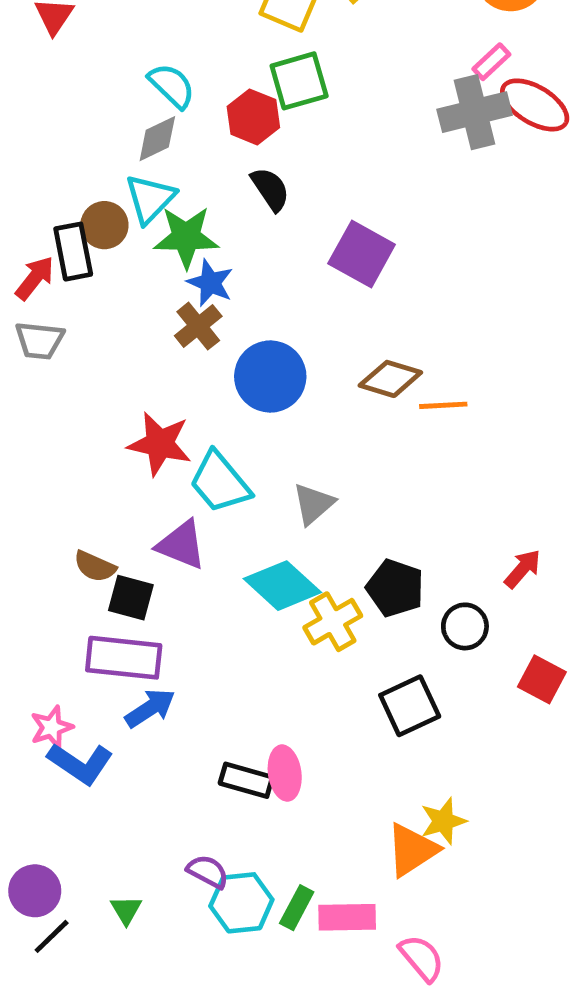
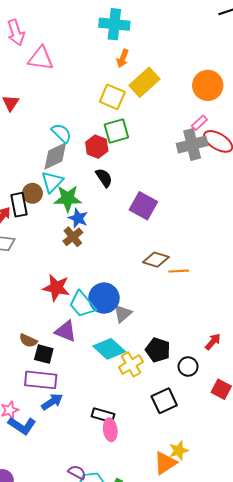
gray diamond: (157, 139) -> (55, 156), size x1.4
blue circle: (270, 377) -> (104, 298), moved
black rectangle: (246, 780) -> (103, 415), moved

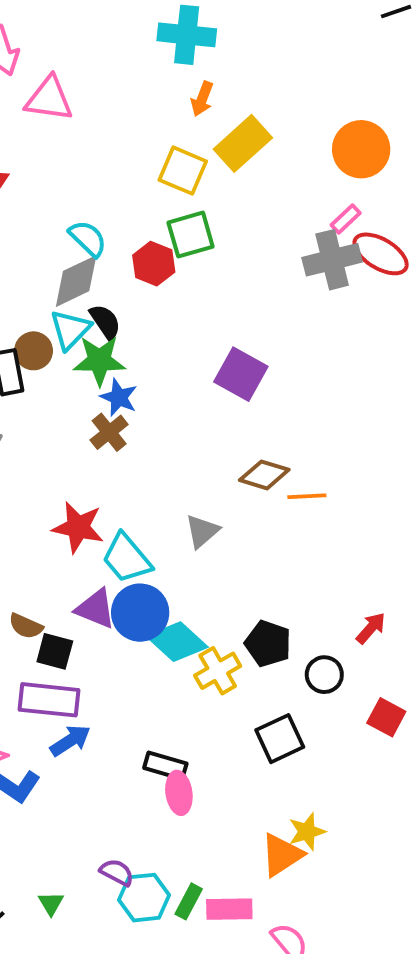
black semicircle: (104, 178) -> (105, 322), moved
blue circle: (104, 298) -> (140, 613), moved
gray triangle: (123, 314) -> (202, 531), moved

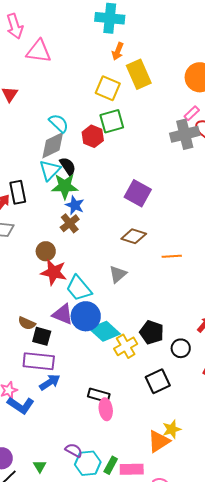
yellow rectangle: (243, 143) -> (139, 74), turned -72
brown circle: (34, 351) -> (46, 251), moved
brown diamond: (264, 475) -> (134, 236), moved

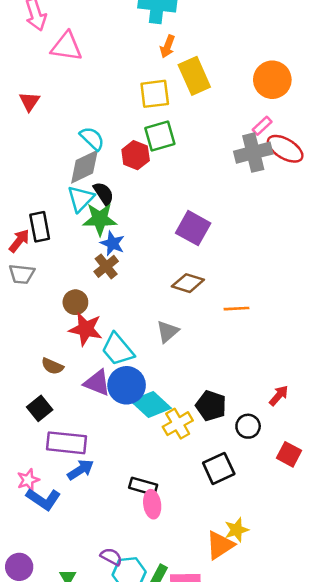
yellow square: (108, 88) -> (155, 94), turned -30
brown semicircle: (27, 323) -> (52, 366), moved
black square: (42, 336) -> (40, 408), moved, turned 36

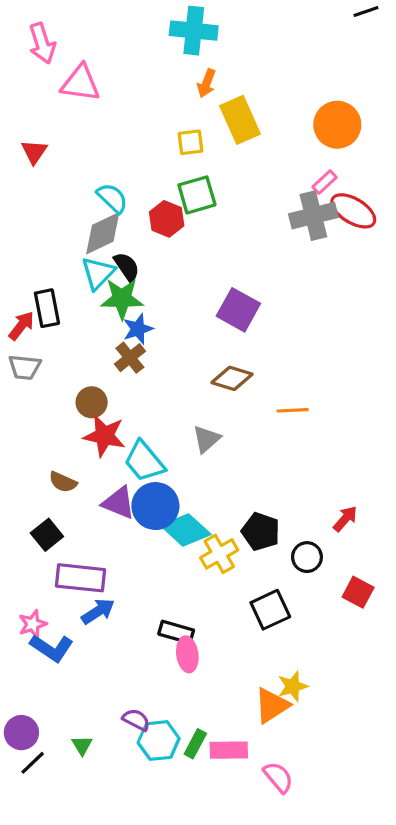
yellow square: (155, 94) -> (191, 142), size x0.7
blue star: (113, 243) -> (138, 329), turned 30

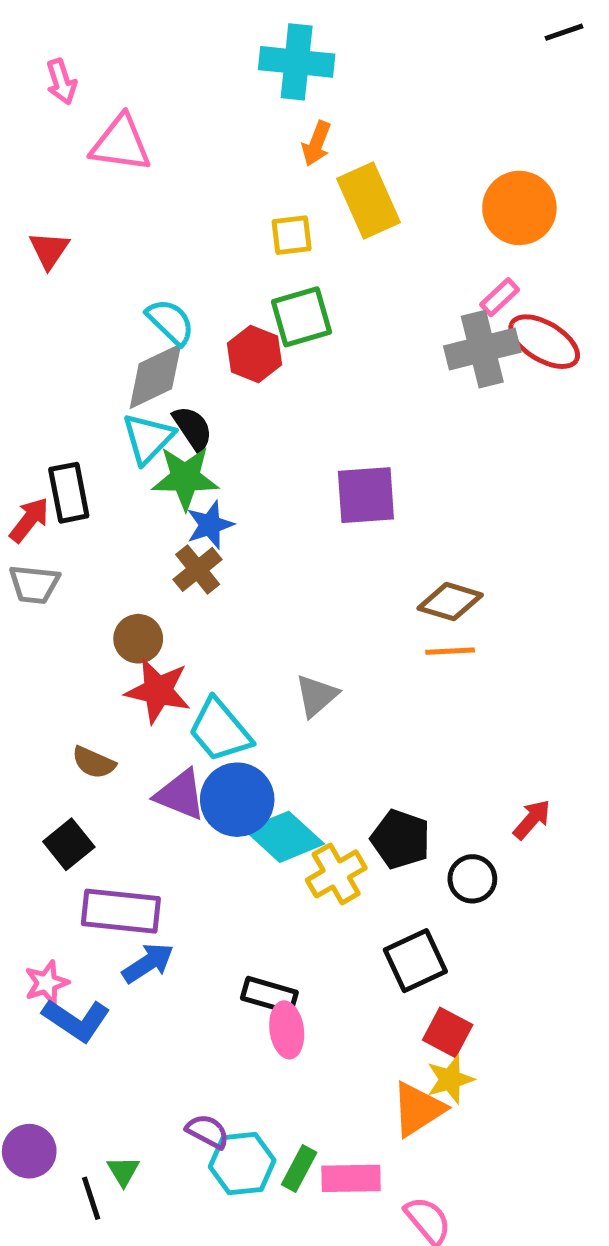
pink arrow: (42, 43) -> (61, 82), size x0.7
purple square: (238, 310) -> (366, 495), turned -33
brown diamond: (232, 378) -> (450, 602), moved
red square: (358, 592) -> (448, 1032), moved
black line: (33, 763) -> (91, 1198), moved, turned -64

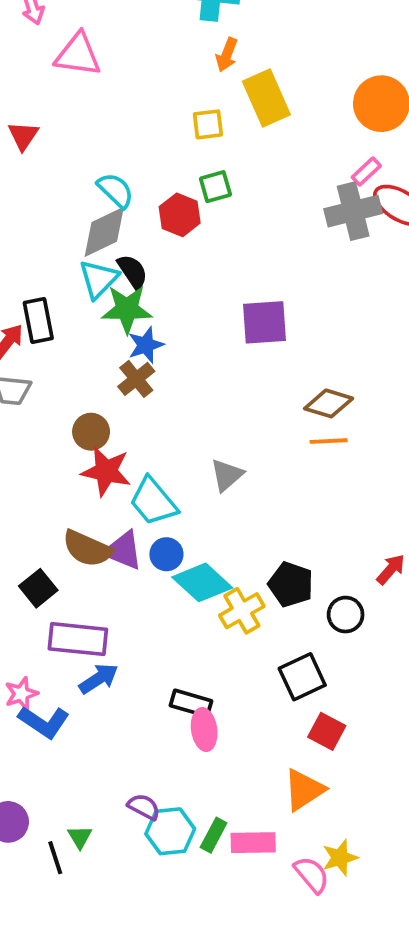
green square: (302, 317) -> (215, 187), size x0.7
brown semicircle: (94, 763) -> (87, 549), moved, size x1.5
blue circle: (237, 800) -> (166, 554), size x0.6
yellow star: (450, 1079) -> (340, 858), moved

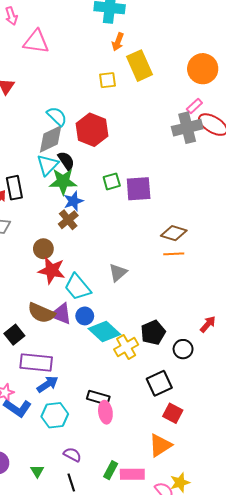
green square: (215, 187) -> (112, 181), moved
red hexagon: (180, 215) -> (92, 130), size x1.4
black pentagon: (291, 584) -> (153, 333), turned 30
cyan hexagon: (170, 831) -> (55, 415), moved
black line: (55, 858) -> (71, 483), moved

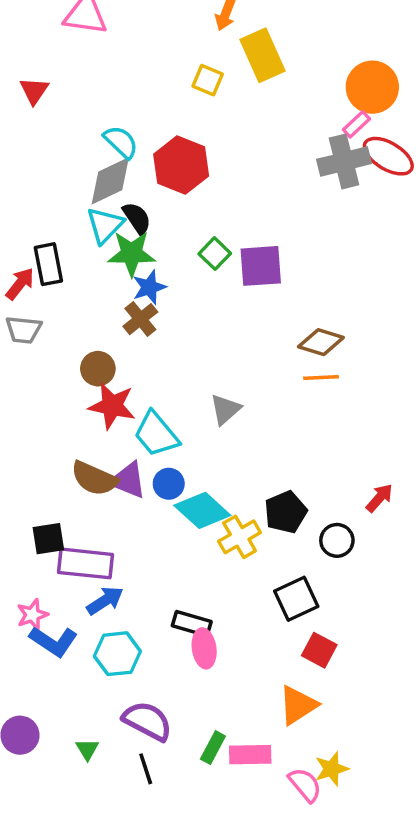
orange circle: (203, 69) -> (372, 87), moved
yellow square: (108, 80) -> (208, 80), turned 30
green square: (112, 181) -> (215, 254), turned -30
black square: (14, 335) -> (48, 539), moved, turned 30
purple semicircle: (72, 455) -> (147, 721), size x1.6

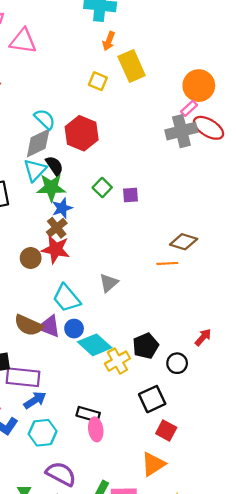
purple square: (261, 266) -> (130, 195), size x0.6
brown diamond: (321, 342) -> (184, 242), moved
red star: (112, 406) -> (56, 249), moved

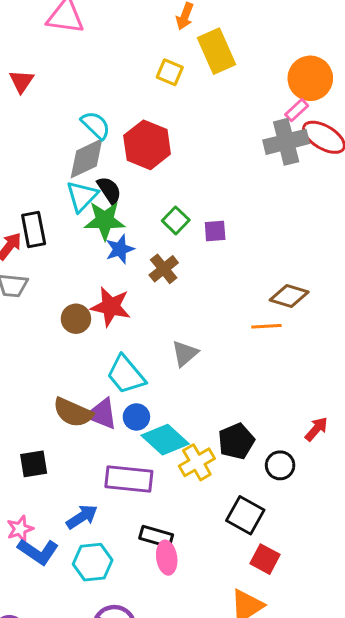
brown cross: (57, 228) -> (164, 269), moved
purple rectangle: (23, 377) -> (129, 479), moved
black square: (152, 399) -> (245, 515), turned -36

